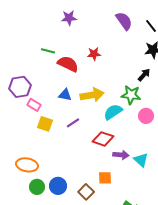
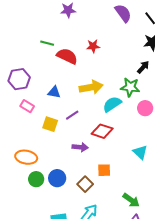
blue triangle: (65, 95) -> (54, 92), moved
pink rectangle: (34, 105) -> (27, 106), moved
yellow square: (45, 124) -> (50, 124), moved
purple arrow: (121, 155) -> (80, 147), moved

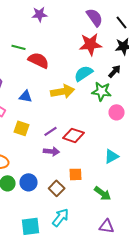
red star: (93, 46) -> (90, 44), moved, size x1.6
cyan semicircle: (112, 104) -> (84, 73), moved
purple line: (72, 115) -> (50, 131), moved
cyan triangle: (140, 152) -> (112, 156), turned 49
green arrow: (131, 200) -> (102, 193), moved

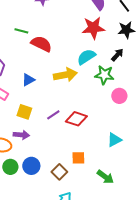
blue triangle: (26, 96) -> (28, 80), turned -40
purple arrow: (52, 151) -> (21, 135), moved

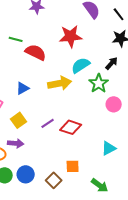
red star: (93, 28) -> (71, 36), moved
green star: (104, 75) -> (99, 83), turned 30
yellow square: (24, 112) -> (19, 120), turned 35

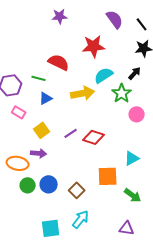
green line: (16, 39) -> (39, 78), moved
orange square: (73, 166) -> (108, 176), moved, size x1.5
green arrow: (100, 185) -> (133, 195), moved

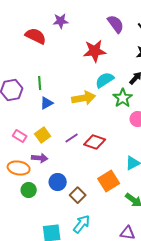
red semicircle: (59, 62) -> (36, 36), moved
green line: (39, 78) -> (40, 83), turned 72
pink rectangle: (19, 112) -> (20, 136), moved
orange square: (108, 176) -> (109, 181), turned -30
blue circle: (49, 184) -> (58, 182), moved

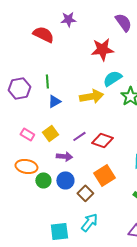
purple arrow: (40, 158) -> (64, 156), moved
orange square: (109, 181) -> (104, 175), moved
green circle: (29, 190) -> (43, 180), moved

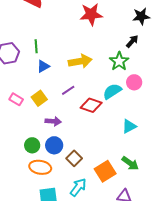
cyan semicircle: (112, 78) -> (112, 91), moved
purple line: (79, 136) -> (68, 90), moved
orange ellipse: (26, 166) -> (40, 167), moved
orange square: (104, 175) -> (105, 171), moved

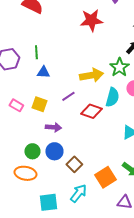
yellow arrow: (80, 61) -> (91, 75), moved
blue triangle: (43, 66) -> (43, 72), turned 32
cyan semicircle: (112, 91) -> (112, 97), turned 138
yellow square: (39, 98) -> (39, 104), turned -35
orange ellipse: (40, 167) -> (25, 173), moved

